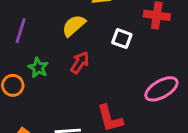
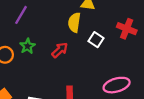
yellow semicircle: (74, 26) -> (74, 22), moved, turned -54

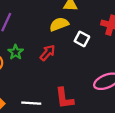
yellow semicircle: (74, 22) -> (59, 24), turned 66

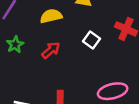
yellow semicircle: (59, 24) -> (51, 16), moved

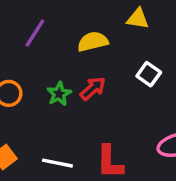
green star: (15, 45) -> (59, 94), moved

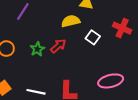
yellow semicircle: (93, 42) -> (71, 21), moved

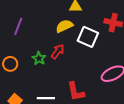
white square: (93, 37) -> (88, 37), size x1.5

